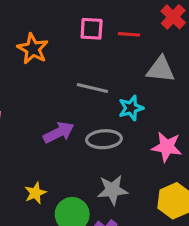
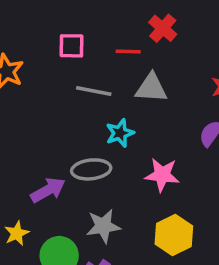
red line: (129, 34) -> (128, 52), moved
gray line: (92, 88) -> (94, 91), moved
purple arrow: (59, 133) -> (48, 190), moved

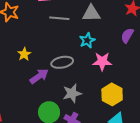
cyan star: (120, 133) -> (87, 40), moved
yellow star: (17, 233) -> (24, 54), moved

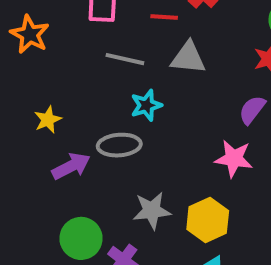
cyan star: (87, 40) -> (146, 105), moved
pink star: (102, 61) -> (234, 159), moved
gray star: (72, 93) -> (152, 211), moved

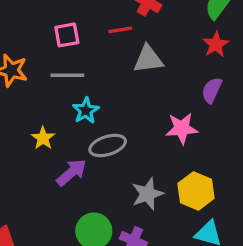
gray line: (125, 59) -> (67, 75), moved
cyan star: (146, 105) -> (86, 111), moved
pink star: (234, 159) -> (182, 128), moved

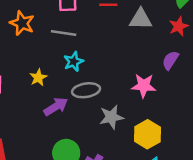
gray triangle: (148, 59) -> (141, 19), moved
gray star: (147, 194) -> (111, 117), moved

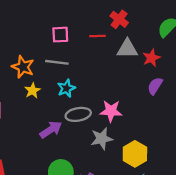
orange star: (22, 23) -> (23, 67), moved
red star: (179, 26) -> (151, 58), moved
yellow star: (38, 78) -> (32, 91), moved
pink star: (144, 86) -> (111, 111), moved

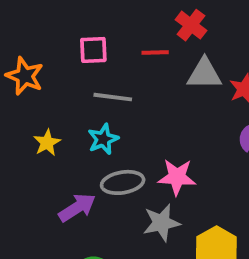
gray line: (57, 62) -> (113, 97), moved
orange star: (23, 67) -> (25, 76), moved

